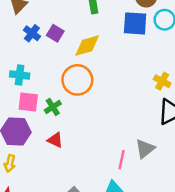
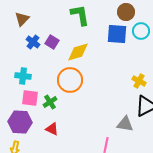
gray triangle: (145, 149) -> (125, 124), moved, turned 48

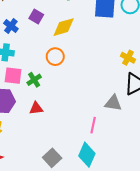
blue cross: (33, 42) -> (11, 26), moved
orange circle: (70, 80) -> (55, 57), size x0.7
red triangle: (52, 129) -> (36, 108), turned -32

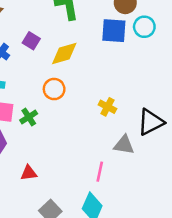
yellow cross: (128, 58) -> (107, 107), moved
red triangle: (36, 108) -> (29, 173), moved

